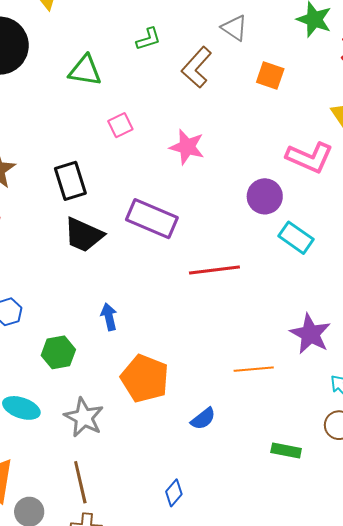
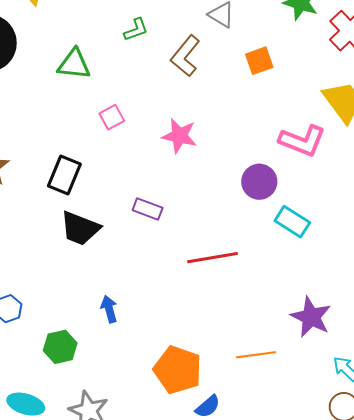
orange square: (270, 76) -> (259, 61), turned -36
black rectangle: (70, 181) -> (64, 175), turned 42
purple rectangle: (152, 219) -> (148, 209), size x0.6
orange pentagon: (145, 378) -> (178, 370), moved

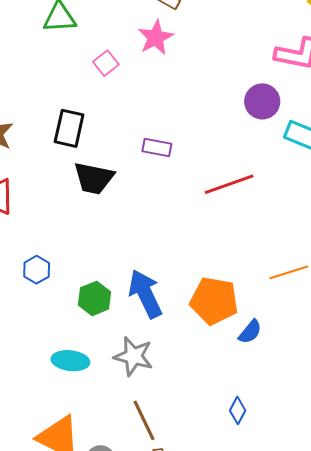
pink star: (179, 136) -> (156, 38), moved, turned -30
blue arrow: (109, 309) -> (145, 294), moved, size x1.8

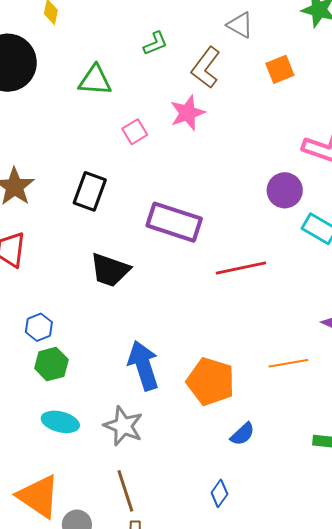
purple rectangle: (157, 148) -> (174, 222), size x1.8
black trapezoid: (94, 178) -> (110, 270), moved
green hexagon: (94, 298) -> (51, 364), moved
blue semicircle: (250, 332) -> (243, 434), moved

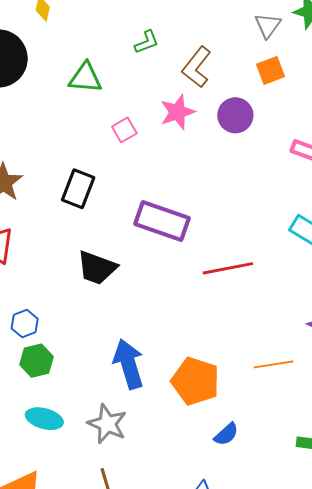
gray triangle: (240, 25) -> (268, 25), moved, turned 36
purple circle: (285, 190) -> (235, 115), moved

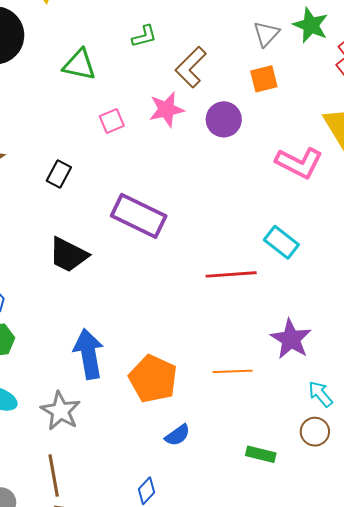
black rectangle: (78, 189) -> (59, 174), size x0.7
red line: (228, 268) -> (231, 274), moved

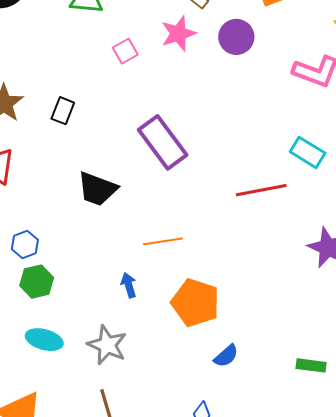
black rectangle: (59, 174) -> (63, 111), moved
purple rectangle: (139, 216) -> (163, 142), turned 34
blue arrow: (89, 354) -> (129, 285), size x0.5
orange line: (233, 371) -> (163, 241), moved

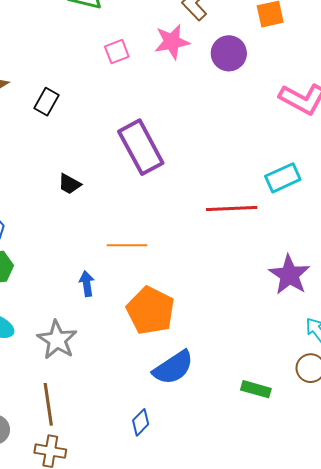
cyan rectangle: (308, 152) -> (283, 178), turned -64
black trapezoid: (97, 189) -> (69, 184), size x0.6
blue semicircle: (226, 356) -> (173, 368), size x1.6

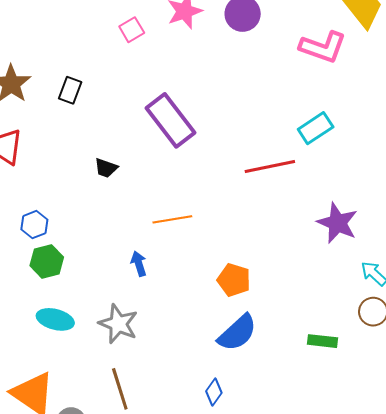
orange pentagon: (150, 311) -> (234, 280), moved, size x0.7

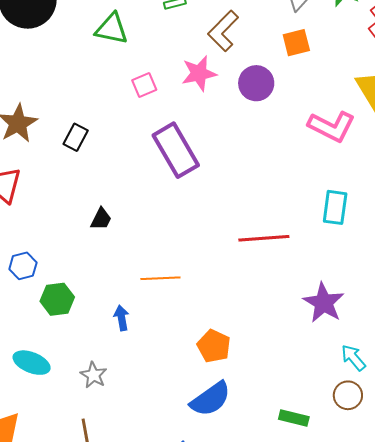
purple rectangle: (171, 120) -> (176, 150), moved
cyan rectangle: (316, 128) -> (335, 207), moved, turned -56
black trapezoid: (106, 168) -> (101, 219), turned -90
green hexagon: (47, 261) -> (57, 299), moved
gray star: (118, 324) -> (94, 375), size x0.7

